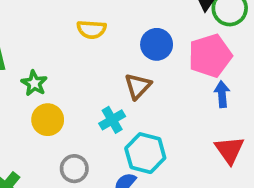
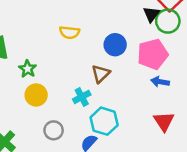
blue arrow: (222, 94) -> (160, 82), turned -78

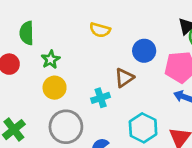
cyan hexagon: (104, 121) -> (143, 128), moved
gray circle: (54, 130) -> (66, 127), size x1.6

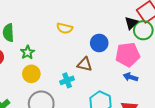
brown triangle: (124, 78) -> (85, 64), turned 49

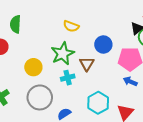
green star: (28, 52) -> (63, 54), moved, size x1.6
brown triangle: (85, 64) -> (87, 64), turned 42

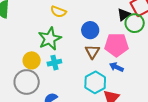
brown triangle: (87, 64) -> (92, 52), moved
yellow circle: (33, 67) -> (32, 60), moved
cyan hexagon: (98, 103) -> (95, 82), moved

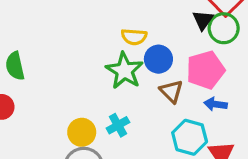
yellow semicircle: (58, 12) -> (134, 37), moved
green star: (50, 39) -> (124, 71), moved

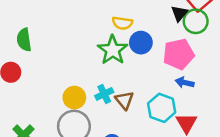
brown triangle: (171, 91) -> (124, 100), moved

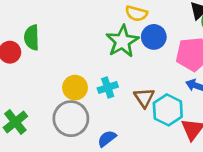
green semicircle: (24, 40) -> (32, 37), moved
brown triangle: (124, 100) -> (144, 98), moved

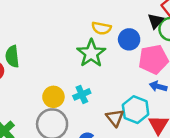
blue circle: (154, 37) -> (129, 39), moved
brown triangle: (144, 98) -> (115, 118), moved

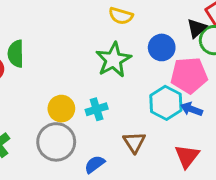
yellow semicircle: (101, 28) -> (121, 16), moved
cyan hexagon: (136, 110) -> (166, 103), moved

